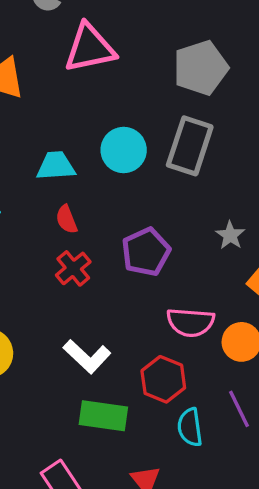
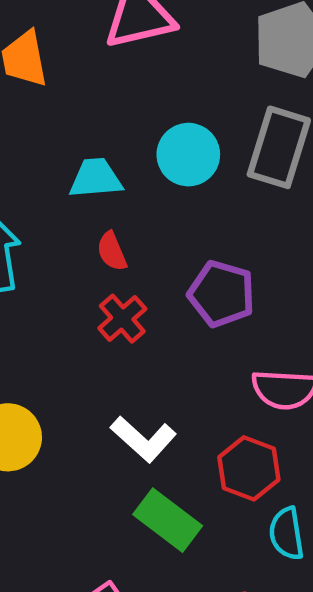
purple pentagon: (146, 252) -> (222, 294), turned -30
green rectangle: (103, 416) -> (168, 520), turned 30

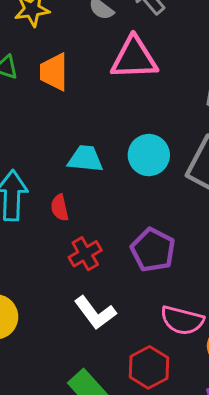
red semicircle: (112, 251) -> (60, 208), moved
white L-shape: (143, 439) -> (95, 313), moved

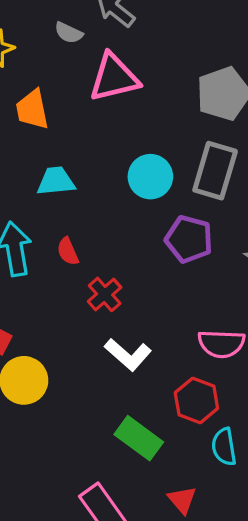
cyan trapezoid: (85, 159) -> (56, 181), moved
purple pentagon: (153, 250) -> (189, 239), moved

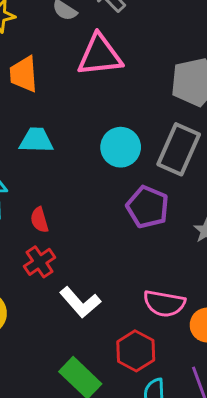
red semicircle: (68, 251) -> (39, 220), moved
red cross: (105, 294) -> (40, 262), moved

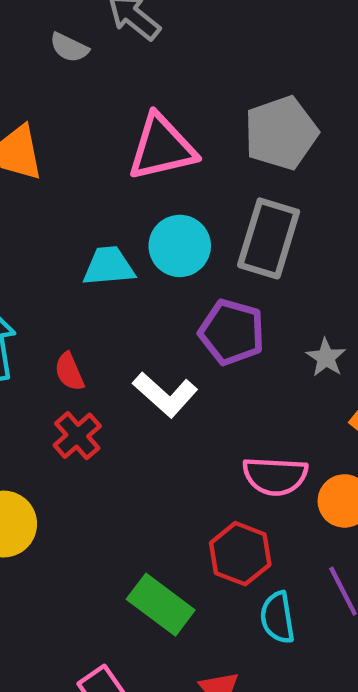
pink triangle: (100, 55) -> (162, 148), moved
cyan trapezoid: (36, 140) -> (109, 266), moved
white L-shape: (80, 302) -> (165, 395), moved

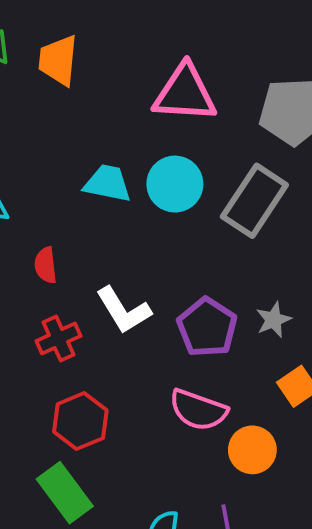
purple pentagon: (232, 332) -> (207, 327), moved
red cross: (77, 436) -> (58, 338), moved
red hexagon: (240, 554) -> (80, 421), moved

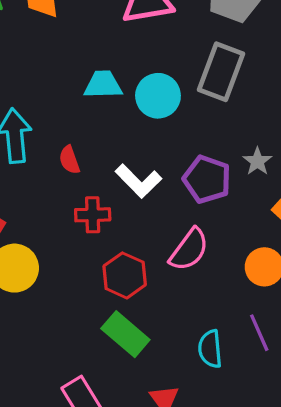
cyan circle: (175, 184) -> (158, 96), moved
red cross: (58, 338) -> (93, 215), turned 36
pink semicircle: (198, 410) -> (189, 250), moved, turned -60

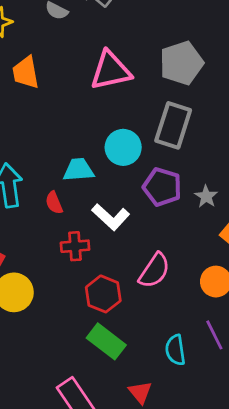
cyan trapezoid: (103, 85) -> (79, 170), moved
purple pentagon: (207, 179) -> (162, 187), moved

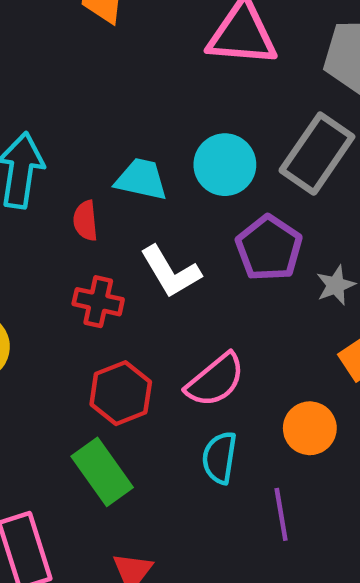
cyan semicircle: (175, 350) -> (220, 458), moved

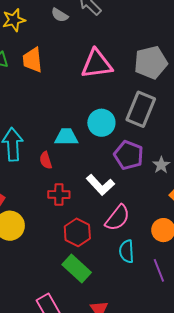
white L-shape: (170, 272) -> (100, 185), moved

